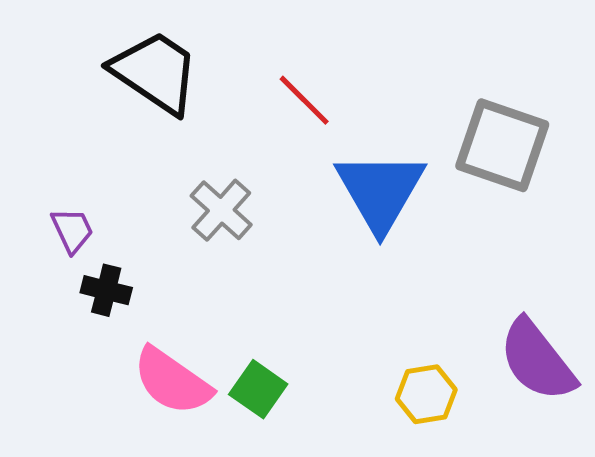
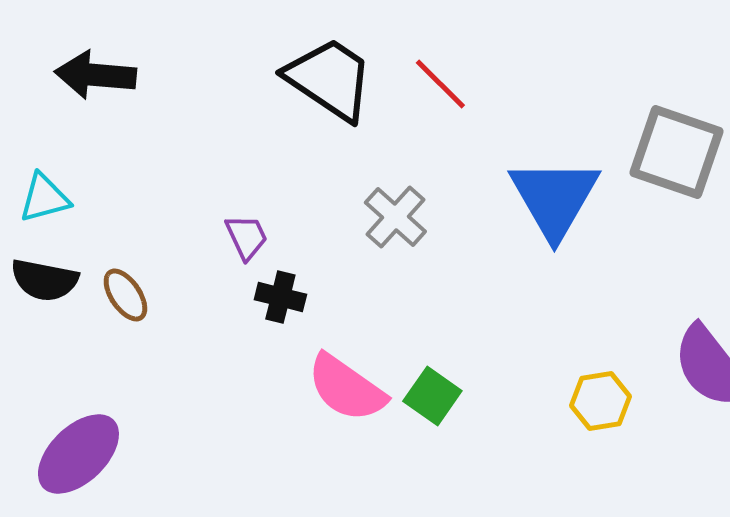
red line: (304, 100) -> (440, 84), moved

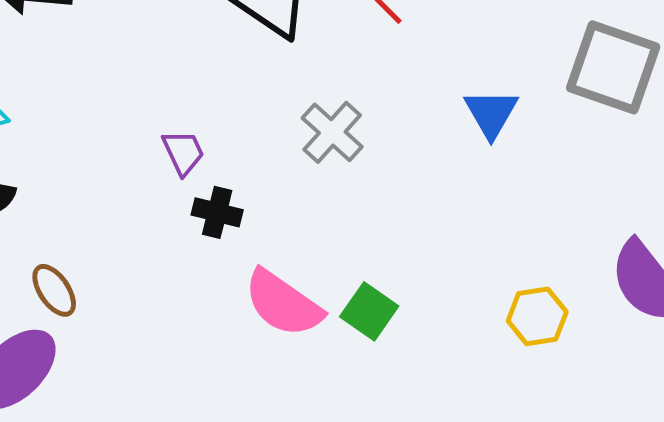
blue triangle: (554, 198) -> (491, 113), size x0.6
brown ellipse: (125, 295) -> (54, 290), moved

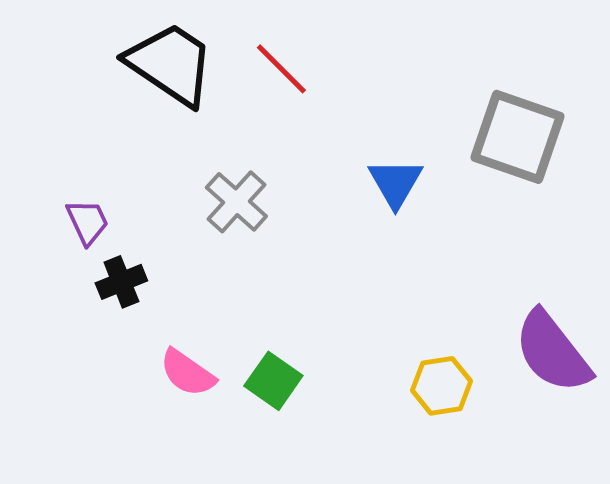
black cross: (217, 212) -> (121, 282), turned -36
pink semicircle: (283, 303) -> (187, 373), size x0.7

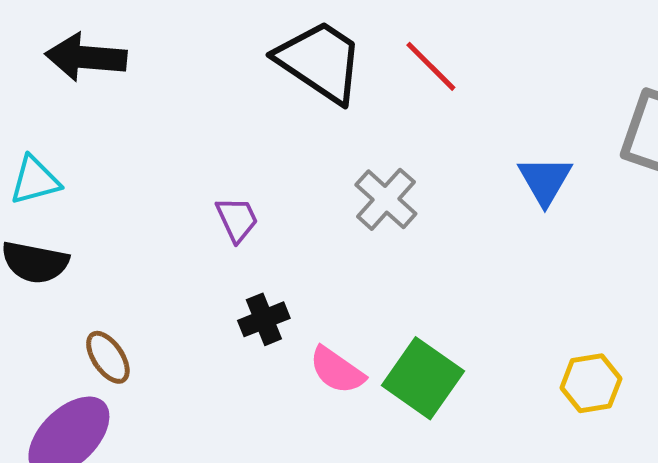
black cross: (121, 282) -> (264, 319), moved
green square: (273, 381) -> (423, 378), size x1.4

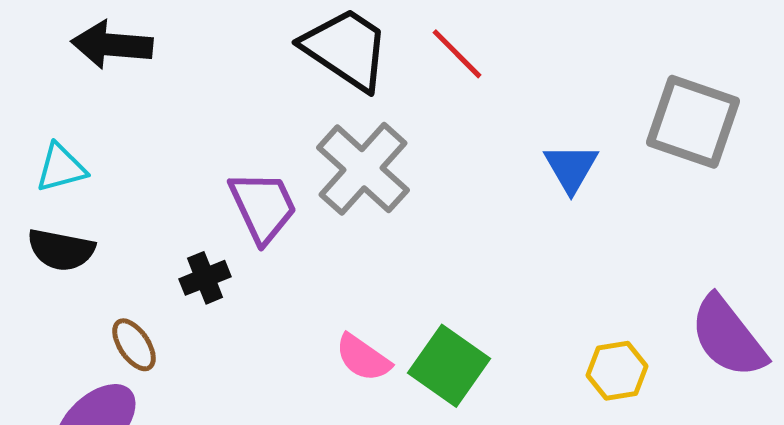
gray cross: (386, 199) -> (363, 169), moved, size x1.5
purple trapezoid: (237, 219) -> (263, 207), size x1.6
black cross: (264, 319) -> (205, 278), moved

